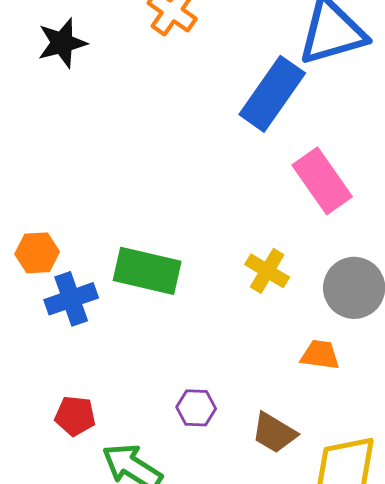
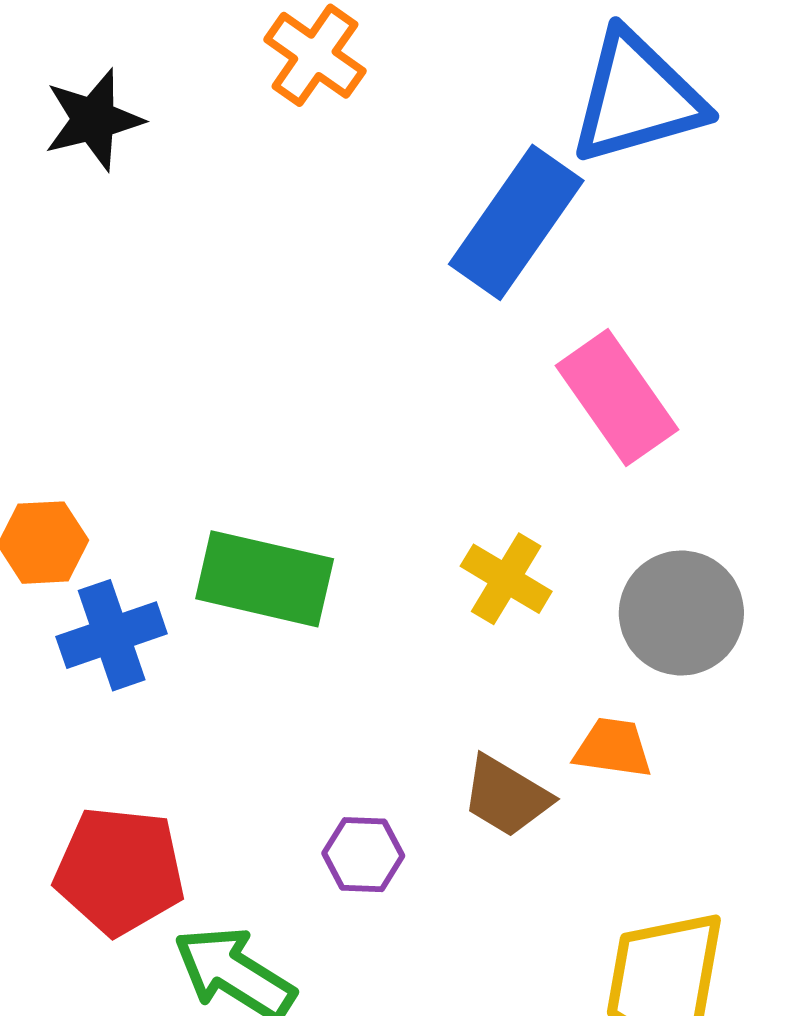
red pentagon: (75, 416) -> (120, 871), size x1.6
brown trapezoid: (274, 433) -> (506, 796), moved

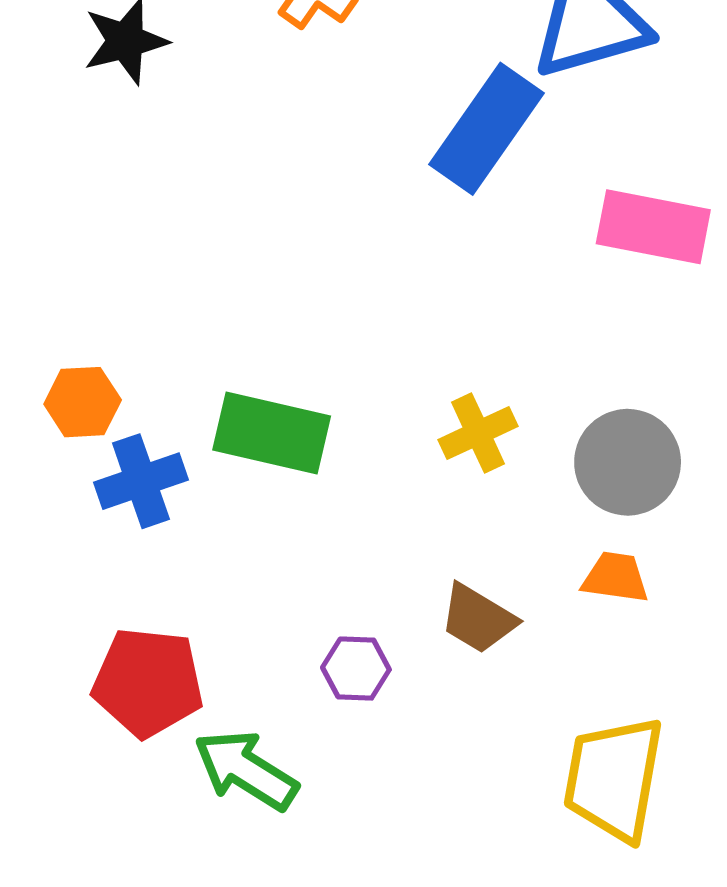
pink rectangle: (617, 398) -> (653, 227), moved, turned -44
yellow cross: (506, 579) -> (478, 433), turned 34
orange trapezoid: (613, 748) -> (616, 577), moved

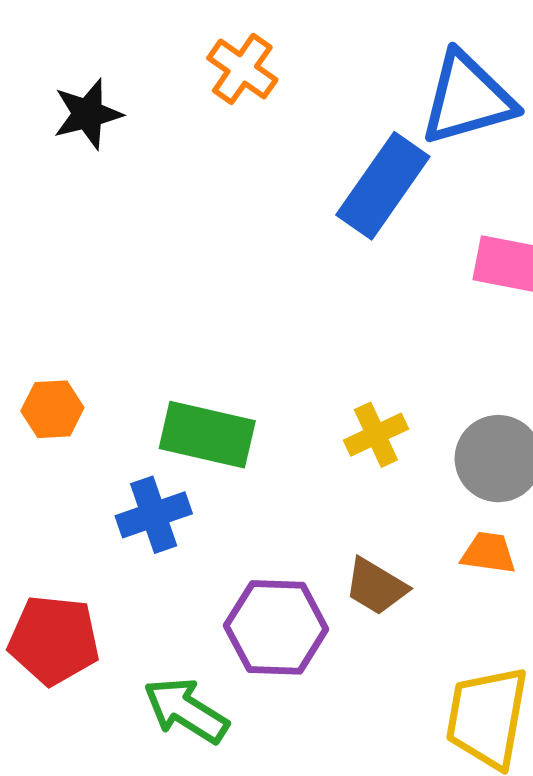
blue cross: (141, 481) -> (154, 515), moved
purple hexagon: (356, 669) -> (276, 627), size x1.8
red pentagon: (148, 682) -> (54, 640), moved

